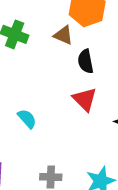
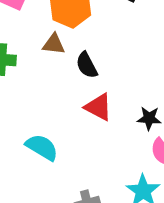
cyan semicircle: (27, 119) -> (42, 147), size x1.4

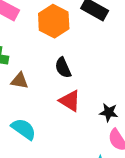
brown triangle: (54, 44) -> (20, 81), moved

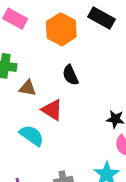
red triangle: (70, 101) -> (52, 110), moved

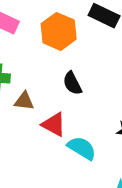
cyan semicircle: (32, 135) -> (82, 148), moved

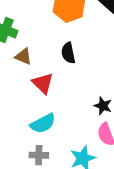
cyan semicircle: (82, 148) -> (43, 123), moved, turned 105

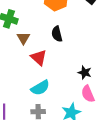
brown triangle: (23, 57) -> (23, 38), turned 40

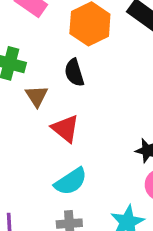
black semicircle: (57, 34) -> (74, 73), moved

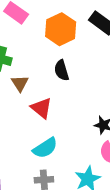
black semicircle: (74, 73) -> (62, 70), moved

